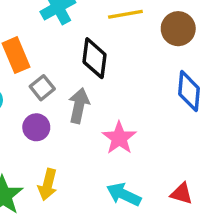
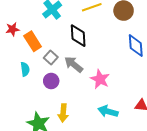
gray arrow: (79, 106) -> (74, 64), turned -54

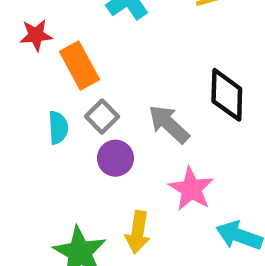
black diamond: (78, 36) -> (227, 95), moved
gray square: (51, 58) -> (102, 117), moved
pink star: (100, 79) -> (191, 189), moved

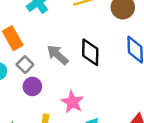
gray arrow: (169, 124) -> (58, 55), moved

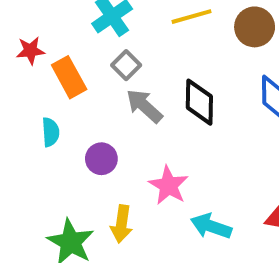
gray square: (25, 65) -> (126, 65), moved

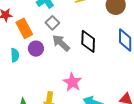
purple circle: (101, 159) -> (36, 49), moved

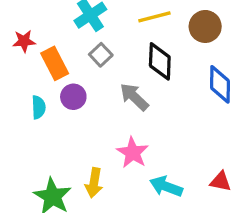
black diamond: (88, 41) -> (160, 61), moved
gray arrow: (61, 43) -> (134, 97), moved

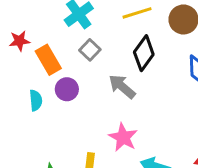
black diamond: (160, 61) -> (144, 53), turned 36

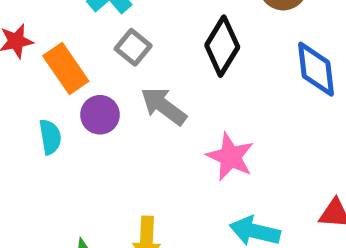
gray arrow: (122, 87) -> (164, 106), moved
pink star: (123, 137) -> (230, 157), moved

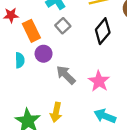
gray arrow: (164, 106) -> (66, 75), moved

